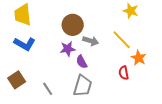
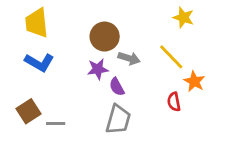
gray line: (48, 89) -> (56, 124), moved, turned -56

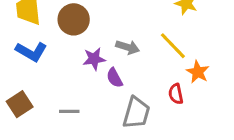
brown circle: (105, 37) -> (74, 19), moved
gray trapezoid: (118, 119) -> (136, 113), moved
gray line: (56, 124) -> (69, 111), moved

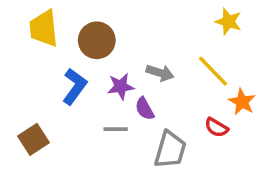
blue L-shape: (31, 52) -> (75, 86), moved, turned -84
red semicircle: (176, 94) -> (216, 127), turned -48
gray line: (69, 111) -> (116, 129), moved

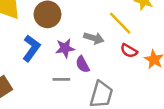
yellow line: (213, 71) -> (120, 23), moved
red semicircle: (216, 127) -> (129, 51), moved

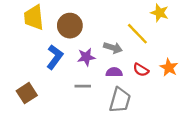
red semicircle: (129, 51) -> (141, 70), moved
purple semicircle: (83, 64) -> (114, 72), moved, turned 119

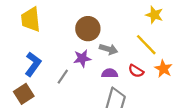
brown circle: (70, 26) -> (88, 29), moved
yellow line: (137, 34) -> (146, 45), moved
blue L-shape: (55, 57) -> (33, 64), moved
gray line: (83, 86) -> (63, 77), moved, turned -56

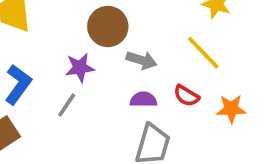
purple star: (82, 58) -> (80, 68), moved
orange star: (163, 69) -> (231, 109), moved, turned -30

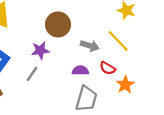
gray arrow: (141, 60) -> (90, 46), moved
orange star: (231, 109) -> (125, 85), moved, turned -30

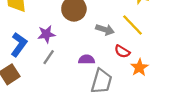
purple star: (40, 50) -> (46, 34), moved
purple semicircle: (80, 70) -> (87, 59), moved

